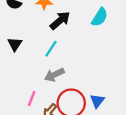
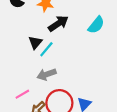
black triangle: (15, 44) -> (35, 42), moved
pink line: (32, 98) -> (22, 94), turned 32

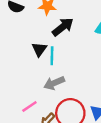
cyan line: (46, 49) -> (52, 56), turned -35

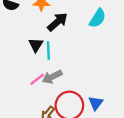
pink line: (29, 107) -> (37, 79), moved

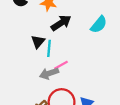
pink line: (37, 79) -> (61, 65), moved

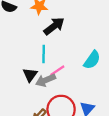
cyan semicircle: (99, 25) -> (92, 60), moved
black triangle: (38, 42) -> (30, 75), moved

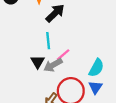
cyan semicircle: (92, 60) -> (96, 68), moved

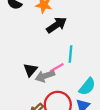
cyan line: (48, 41) -> (70, 54), moved

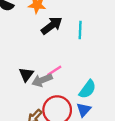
cyan line: (70, 54) -> (80, 30), moved

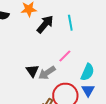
pink line: (54, 71) -> (65, 56), moved

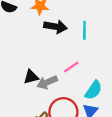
black arrow: (45, 24) -> (55, 27), turned 48
black triangle: (32, 71) -> (31, 77), turned 40

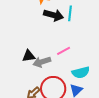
cyan line: (84, 30) -> (70, 13), moved
cyan semicircle: (94, 90) -> (81, 72), turned 36

